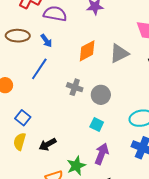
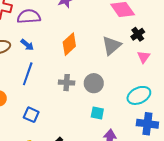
gray triangle: (119, 53) -> (112, 46), moved
blue square: (23, 118) -> (31, 115), moved

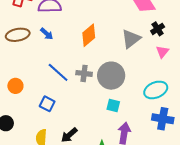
blue line: (28, 74) -> (58, 72), moved, turned -70
gray circle: (94, 83) -> (111, 76), size x1.4

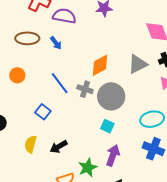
orange diamond: (89, 35) -> (100, 65), moved
orange circle: (15, 86) -> (17, 75), moved

